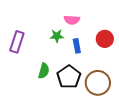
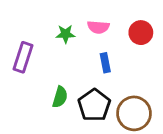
green star: (57, 36) -> (65, 34), moved
red circle: (105, 39) -> (141, 33), moved

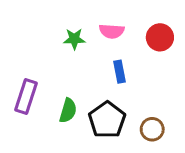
purple rectangle: (23, 57) -> (26, 97), moved
brown circle: (134, 113) -> (152, 129), size x0.6

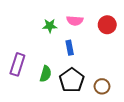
blue rectangle: (119, 72) -> (70, 48), moved

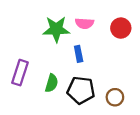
green star: (50, 26) -> (56, 29), size x1.6
black pentagon: (72, 80) -> (81, 90), turned -30

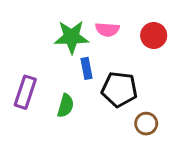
blue rectangle: (79, 54) -> (86, 68), moved
black pentagon: (81, 90) -> (119, 89), moved

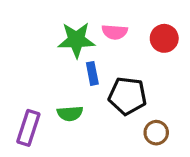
purple rectangle: (25, 92) -> (28, 128), moved
green semicircle: (66, 106) -> (70, 113), turned 70

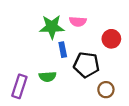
red circle: (164, 38) -> (111, 39), moved

